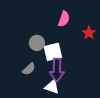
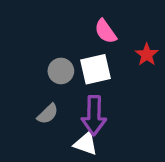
pink semicircle: (64, 19) -> (105, 31), turned 126
white square: (53, 52) -> (96, 69), moved

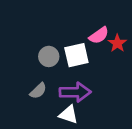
pink semicircle: (105, 31) -> (99, 35), moved, turned -90
purple arrow: (94, 116) -> (75, 92), turned -92

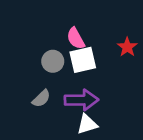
pink semicircle: (99, 35) -> (76, 38), moved, turned 96
white triangle: (69, 115) -> (87, 124), moved, turned -36

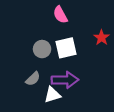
pink semicircle: (76, 38) -> (60, 15), moved
white triangle: (87, 124) -> (52, 95), moved

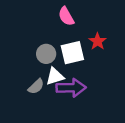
red star: (102, 38) -> (97, 41), moved
white triangle: (52, 95) -> (55, 76), moved

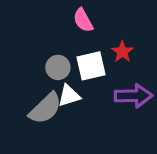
gray semicircle: (36, 86) -> (45, 108), size x1.6
purple arrow: (71, 88) -> (133, 96), moved

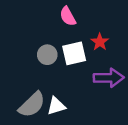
white triangle: (69, 96) -> (56, 106), moved
gray semicircle: (45, 108) -> (32, 105), moved

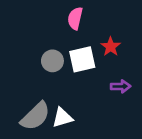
pink semicircle: (68, 16) -> (75, 18), turned 42
purple arrow: (109, 78) -> (121, 86), size x0.6

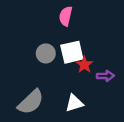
red star: (111, 47) -> (84, 65), moved
white triangle: (62, 118) -> (74, 103), moved

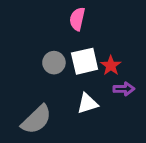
red star: (84, 65) -> (111, 66), moved
white triangle: (74, 103) -> (87, 103), moved

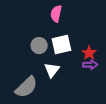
red star: (111, 66) -> (89, 53), moved
white triangle: (87, 103) -> (52, 70), moved, turned -35

